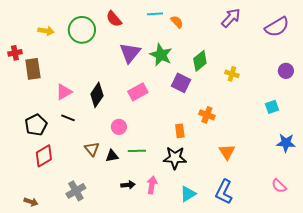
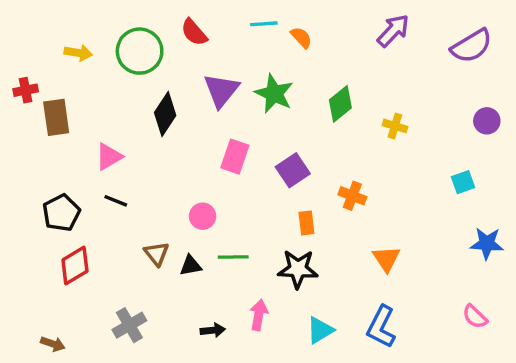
purple square: (181, 83) -> (293, 170), moved, turned 30
pink rectangle: (138, 92) -> (235, 157), turned -42
black diamond: (97, 95) -> (165, 114), moved
black arrow: (128, 185) -> (213, 330), moved

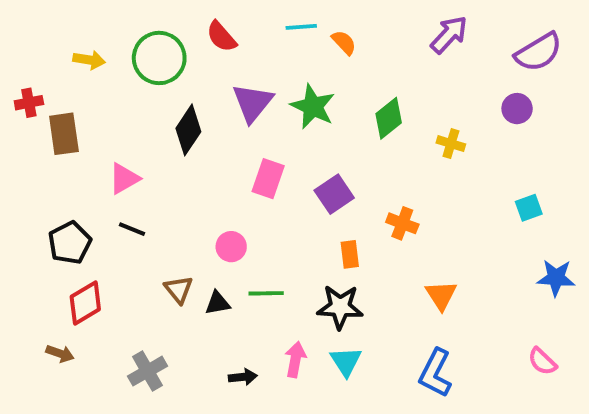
purple circle: (487, 121) -> (517, 109), moved
cyan triangle: (320, 330) -> (346, 361), moved, turned -32
brown arrow: (53, 344) -> (60, 354), moved

